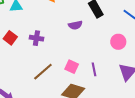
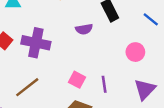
purple cross: (36, 38) -> (36, 43), size x1.6
brown line: (43, 72) -> (27, 87), moved

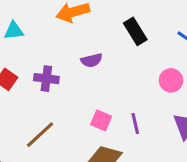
purple semicircle: (84, 29) -> (92, 60), moved
purple cross: (36, 43) -> (46, 79), size x0.7

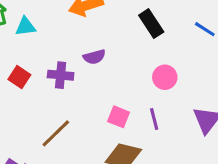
purple semicircle: (92, 60) -> (94, 57), moved
pink circle: (171, 80) -> (165, 77), moved

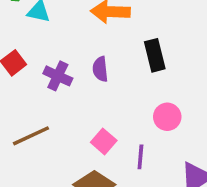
black rectangle: (151, 24) -> (155, 55), moved
purple semicircle: (94, 57) -> (100, 69), turned 80

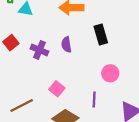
brown line: (31, 136) -> (22, 106), moved
pink square: (104, 141) -> (57, 89), moved

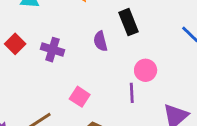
purple semicircle: (66, 45) -> (100, 41), moved
purple line: (94, 100) -> (132, 93), moved

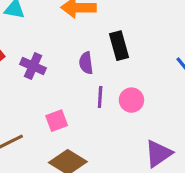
purple line: (132, 93) -> (100, 97), moved
pink square: (80, 97) -> (57, 121), turned 30

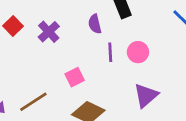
purple cross: (33, 66) -> (49, 32), turned 30
purple triangle: (158, 154) -> (146, 95), moved

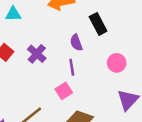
purple line: (110, 52) -> (72, 67), moved

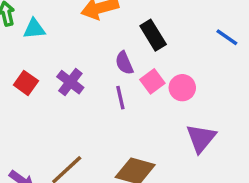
pink square: (64, 91) -> (152, 81), moved

